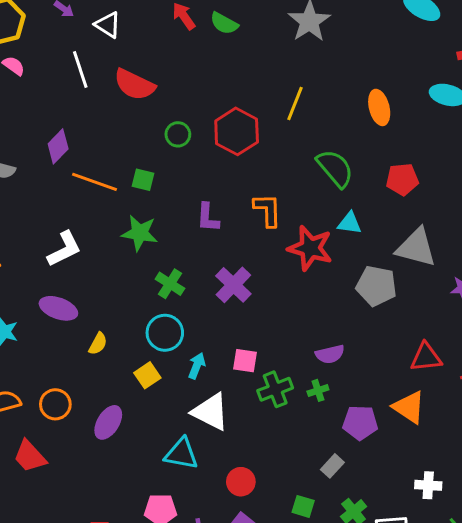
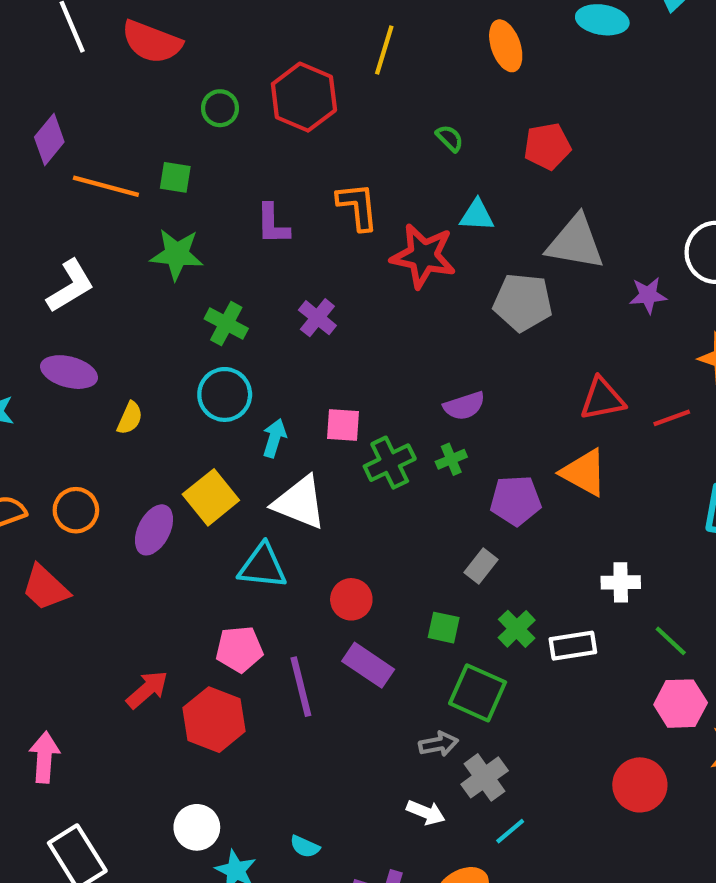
green semicircle: (335, 168) -> (450, 138), size x0.5
purple cross: (233, 285) -> (317, 318), size x0.7
yellow square: (147, 375) -> (211, 497), moved, size x1.4

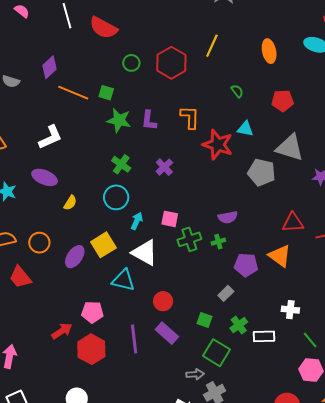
green star: (177, 254) -> (119, 120), moved
pink pentagon: (239, 649) -> (92, 312), moved

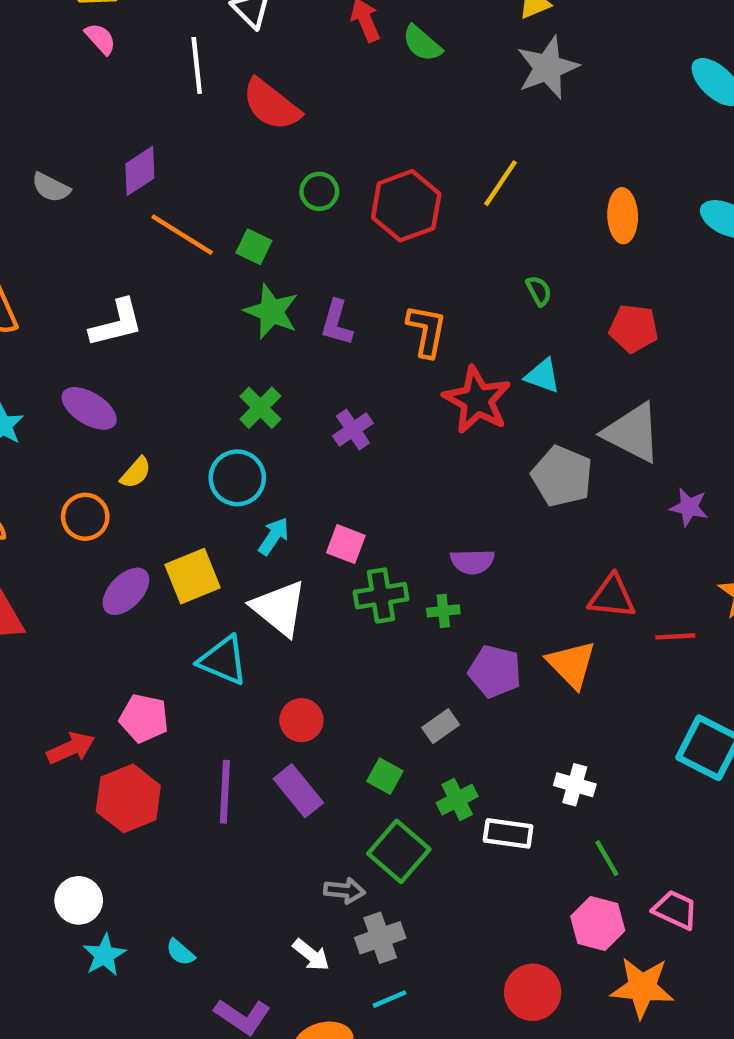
orange circle: (39, 243) -> (85, 517), moved

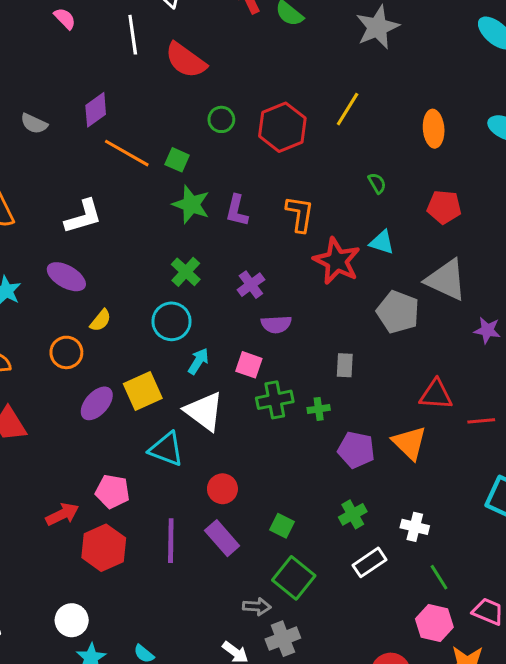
purple semicircle: (472, 562) -> (276, 324), moved
gray rectangle: (441, 726) -> (345, 365), moved, turned -50
green cross: (457, 800) -> (353, 514), moved
white rectangle: (508, 833) -> (369, 562), turned -40

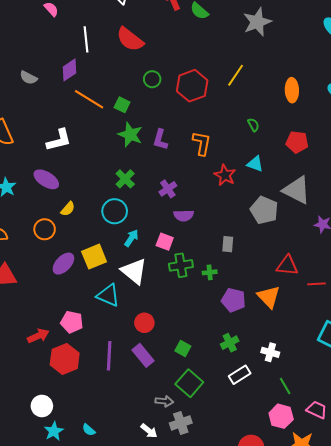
white line: (133, 35) -> (86, 39), moved
red star: (337, 261) -> (225, 175), size x0.7

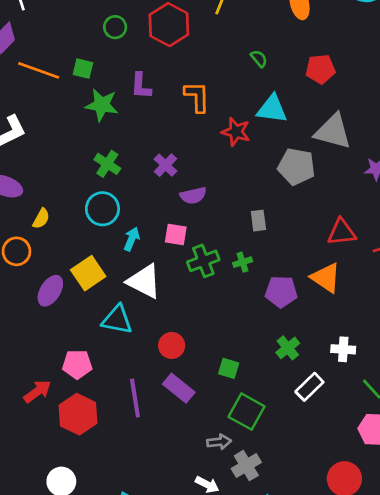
purple L-shape: (160, 140) -> (141, 86), moved
cyan triangle: (255, 164) -> (272, 109), size x1.4

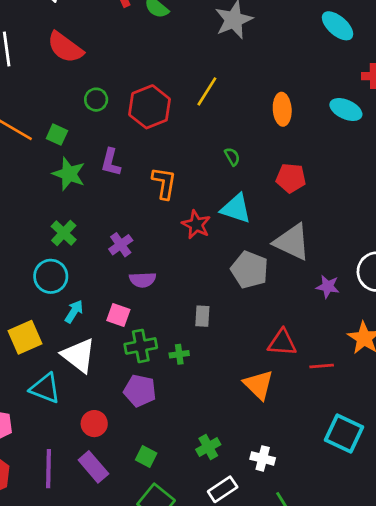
purple pentagon: (281, 292) -> (140, 391), moved

